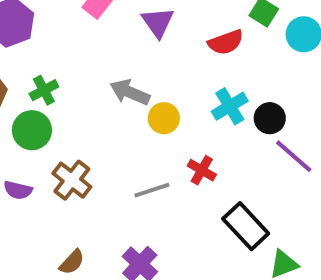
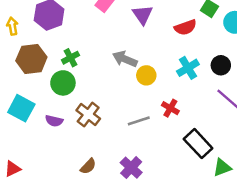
black circle: (270, 118) -> (221, 65), moved

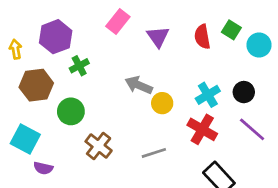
red semicircle: (185, 27) -> (202, 37), moved, turned 100
green cross: (71, 58) -> (79, 66), moved
red cross: (170, 108) -> (202, 129), moved, size x1.5
purple semicircle: (54, 121) -> (43, 168), moved

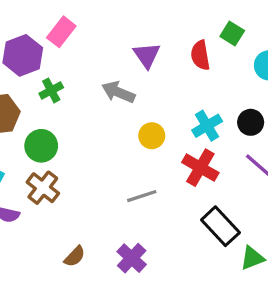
pink rectangle: (118, 22) -> (61, 32), moved
green square: (231, 30) -> (232, 34), moved
gray arrow: (139, 85) -> (118, 92), moved
brown cross: (99, 146) -> (43, 188), moved

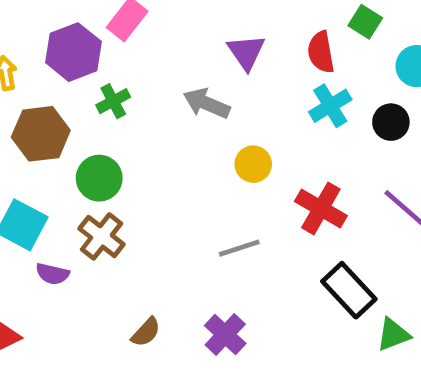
black circle: (251, 122) -> (391, 122), moved
cyan cross: (207, 126) -> (330, 106), moved

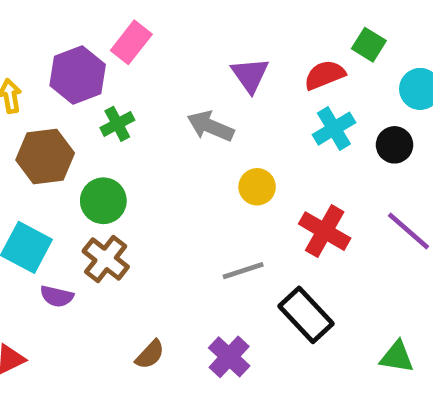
red semicircle: (321, 52) -> (325, 75), turned 78
black rectangle: (349, 290) -> (306, 315), moved
green triangle: (393, 335) -> (397, 357), turned 30

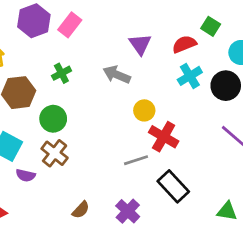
purple hexagon: (78, 75) -> (34, 21), moved
black circle: (395, 145) -> (226, 86), size x1.4
red cross: (325, 231) -> (164, 137), moved

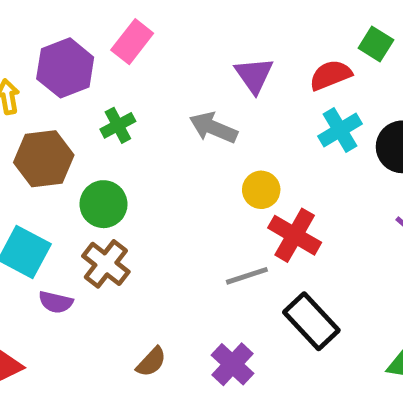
purple hexagon: (34, 21) -> (65, 68), moved

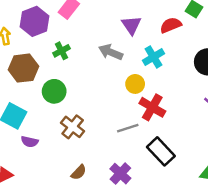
cyan cross: (340, 130) -> (154, 57), moved
brown cross: (106, 264) -> (73, 127), moved

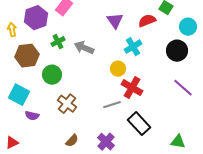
gray arrow: (111, 52) -> (84, 48), moved

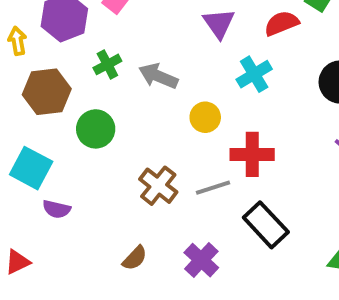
yellow circle: (118, 69) -> (205, 117), moved
red cross: (132, 88) -> (252, 154), turned -30
brown cross: (67, 104) -> (158, 186), moved

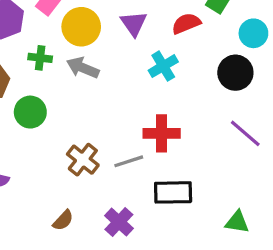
green cross: (107, 64) -> (40, 58), turned 35
yellow circle: (205, 117) -> (81, 27), moved, size x1.5
black rectangle: (266, 225) -> (173, 192), turned -48

